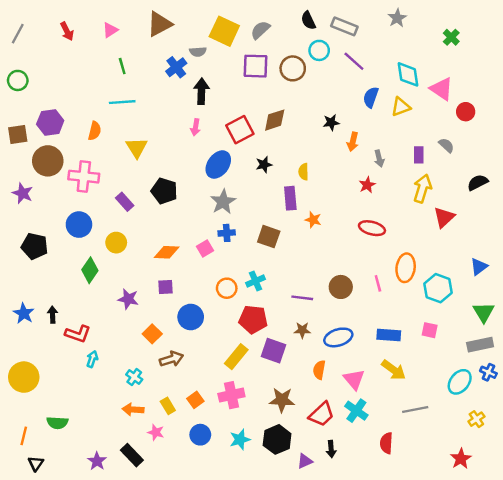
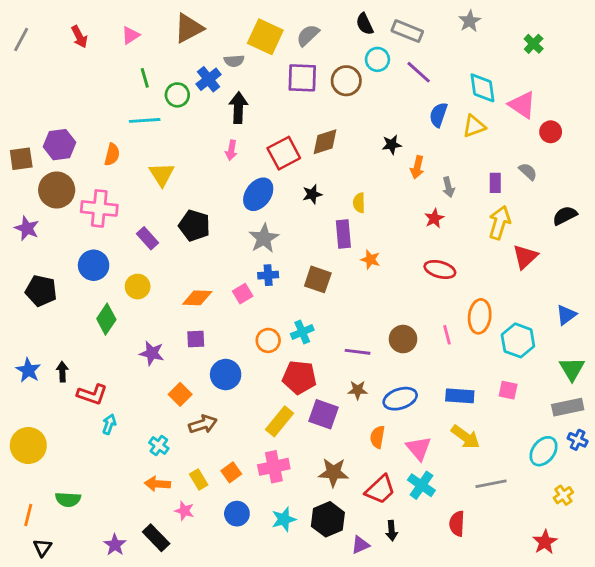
green circle: (18, 80) -> (177, 95), moved

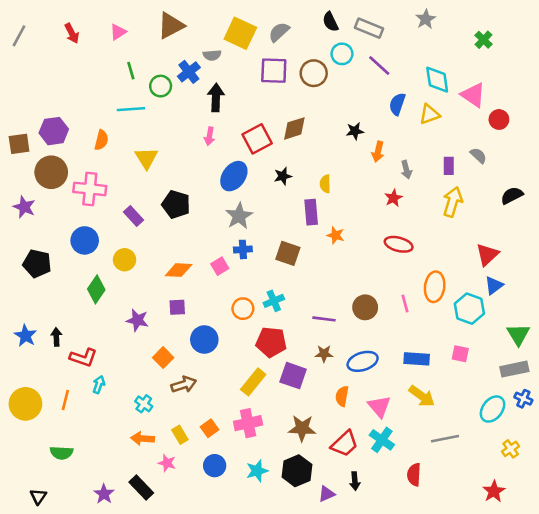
red triangle: (525, 257) -> (487, 255), moved
blue triangle: (566, 315) -> (494, 285), moved
orange line: (28, 515) -> (65, 400), moved

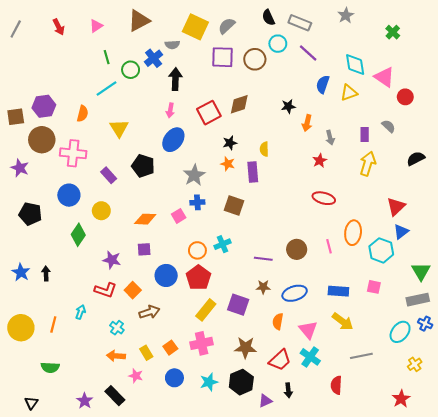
cyan line: (131, 109) -> (107, 89), turned -30
blue ellipse: (234, 176) -> (173, 140), moved
orange star: (336, 235) -> (228, 164), moved
red pentagon: (271, 342) -> (198, 278), moved, turned 30
red L-shape: (83, 358) -> (105, 290), moved

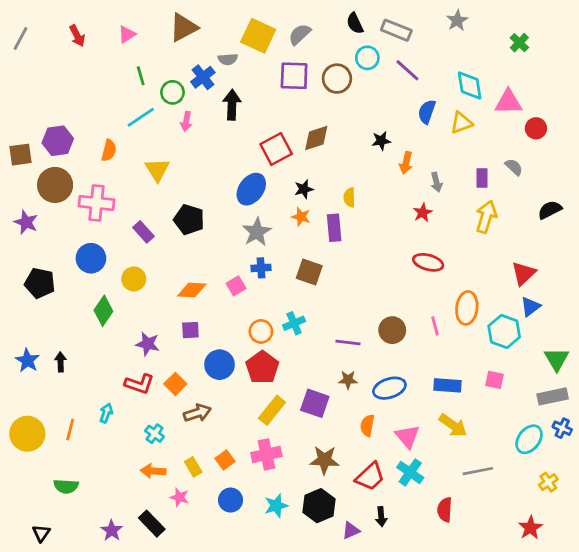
pink triangle: (384, 77) -> (508, 102), turned -35
pink arrow: (170, 110) -> (186, 121), moved
blue ellipse: (173, 140) -> (251, 189), moved

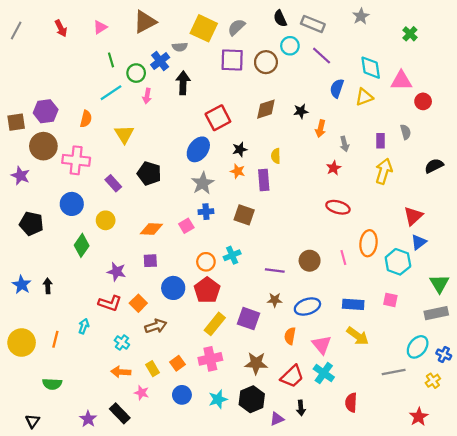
brown diamond: (316, 138) -> (266, 109), moved
gray semicircle: (514, 167) -> (406, 132), turned 32
blue cross: (562, 428) -> (444, 355), moved
gray line: (478, 471) -> (394, 372), moved

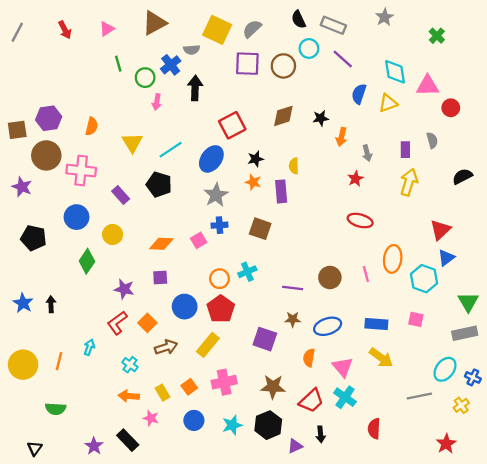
cyan line: (111, 93) -> (171, 150), moved
red L-shape: (110, 303) -> (117, 323), turned 125
yellow rectangle: (215, 324) -> (208, 345), moved

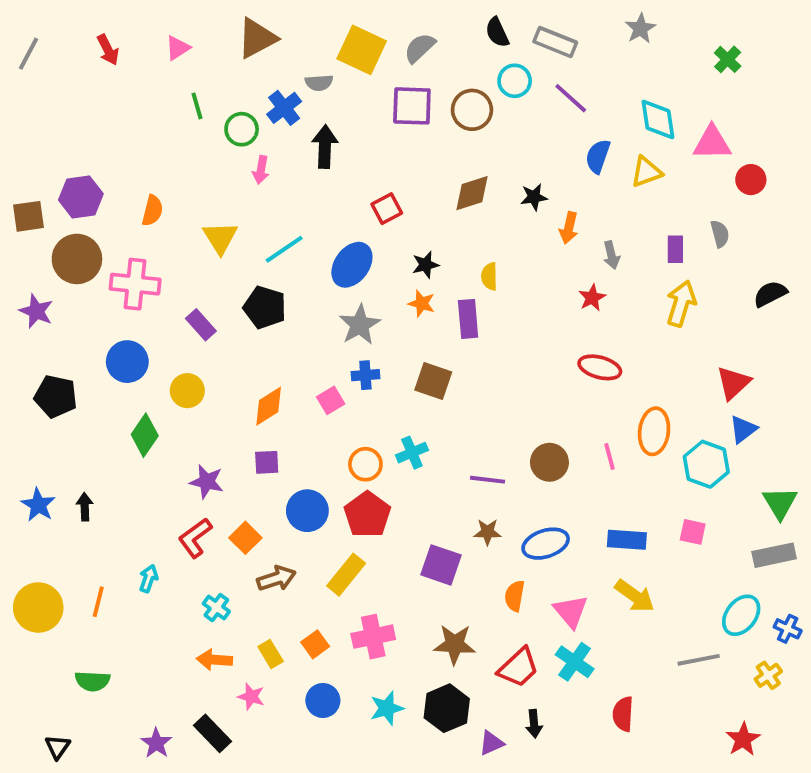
red square: (232, 125) -> (387, 209), size x0.7
orange diamond: (161, 244) -> (269, 406), turned -35

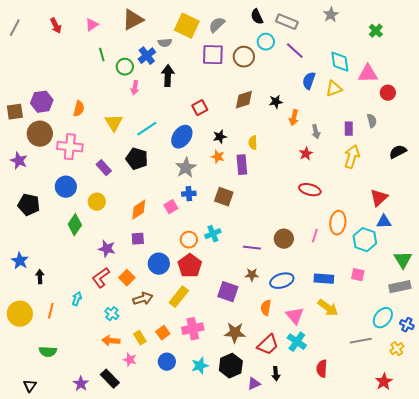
blue triangle: (743, 429) -> (384, 222), turned 35
pink line: (609, 456) -> (315, 236), turned 32
black arrow: (85, 507) -> (40, 277), moved

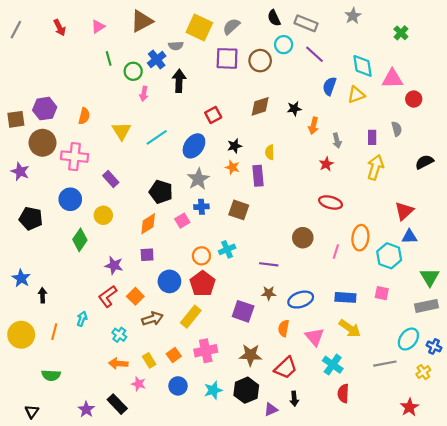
black pentagon: (137, 159) -> (161, 192), moved
brown circle: (284, 239) -> (303, 238), moved
cyan cross: (297, 342) -> (333, 365), moved

